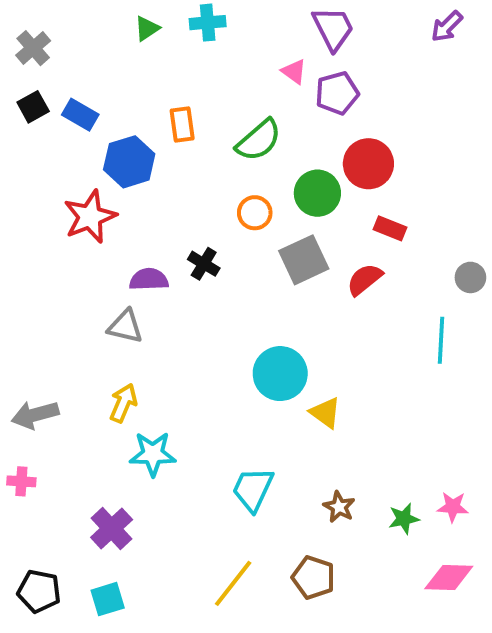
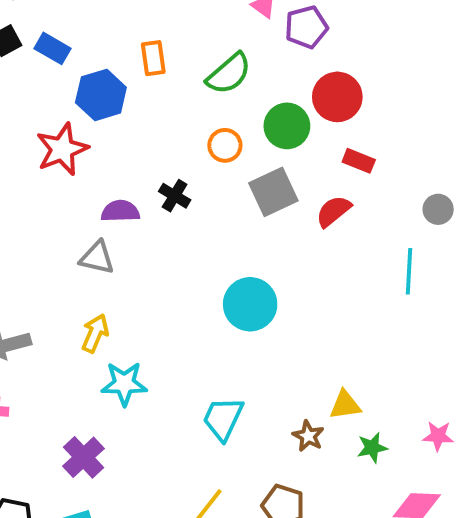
yellow triangle: (325, 413) -> (345, 405), moved, turned -44
pink star: (453, 507) -> (438, 436), moved

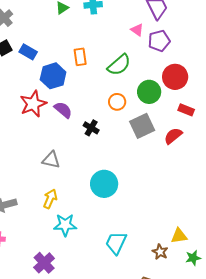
purple semicircle: (120, 211) -> (63, 110), moved, turned 42
cyan circle: (250, 304) -> (104, 184), moved

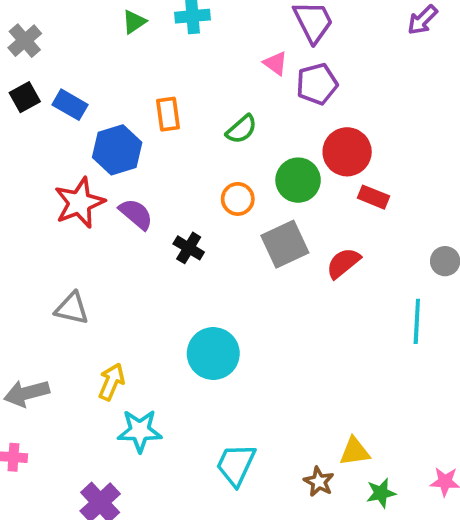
green semicircle: (119, 65) -> (242, 129), size x0.7
red rectangle: (186, 110) -> (373, 197), moved
gray triangle: (51, 160) -> (72, 308), moved

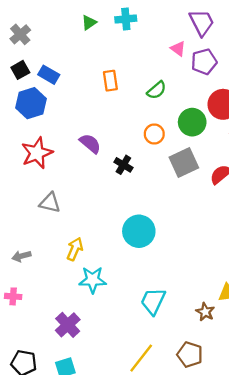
blue hexagon: (117, 150) -> (31, 103), moved
red star: (79, 203) -> (37, 153), moved
gray arrow: (27, 393) -> (21, 256), size x0.7

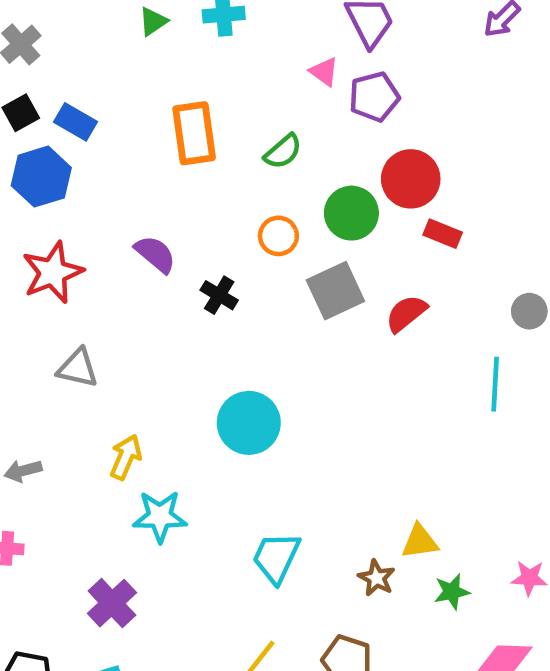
orange rectangle: (110, 81) -> (194, 133), size x1.5

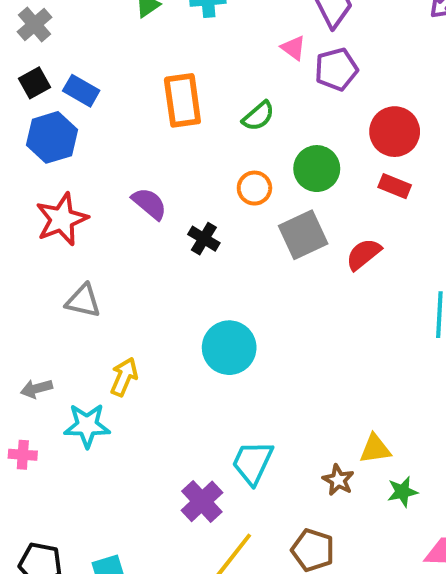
red circle: (411, 179) -> (395, 132), moved
cyan star: (160, 516) -> (87, 426), moved
purple cross: (112, 603) -> (202, 501), moved

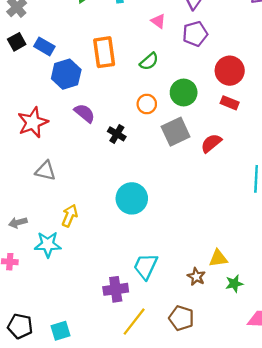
pink triangle: (293, 48) -> (158, 21), moved
blue hexagon: (52, 137) -> (66, 74), moved
purple cross: (202, 501) -> (116, 289), turned 35

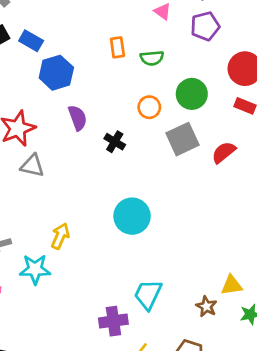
orange rectangle: (104, 52) -> (117, 47), moved, size x0.6
green semicircle: (149, 61) -> (152, 58), turned 36
purple semicircle: (85, 113) -> (78, 118), turned 30
gray triangle: (45, 171) -> (32, 166), moved

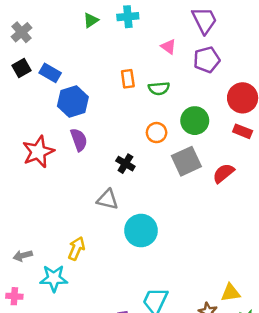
purple semicircle: (78, 118) -> (79, 140), moved
gray triangle: (32, 166) -> (108, 199), moved

